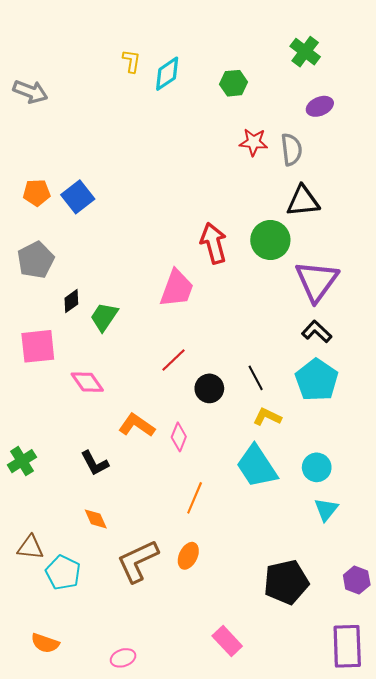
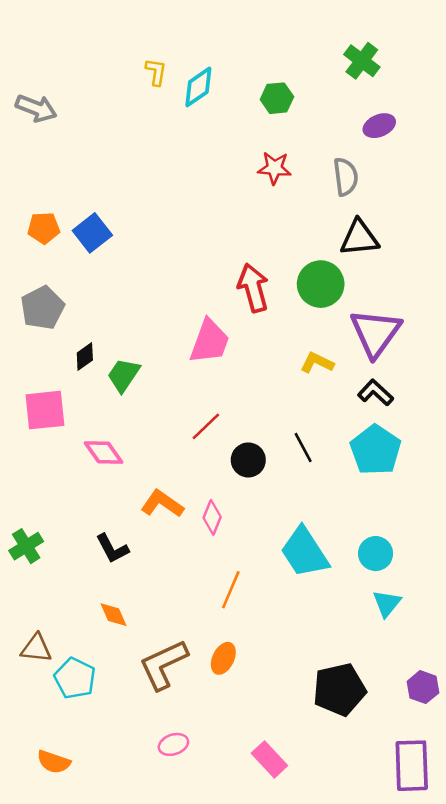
red star: (254, 142) -> (274, 168), moved
yellow L-shape: (267, 417) -> (317, 363), moved
pink ellipse: (123, 658) -> (173, 744), moved

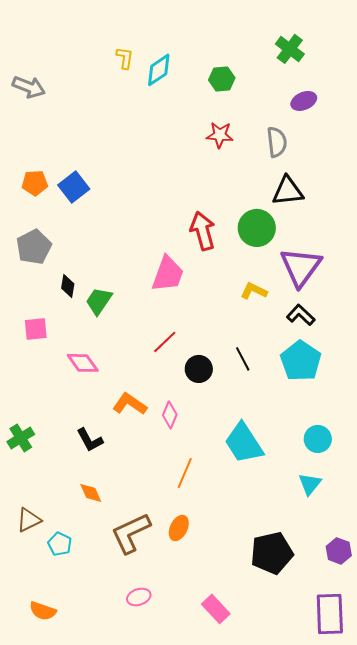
black diamond: (85, 356) -> (68, 286), turned -45
pink square: (45, 410) -> (36, 329), size x0.7
cyan circle: (376, 554) -> (318, 439), moved
brown triangle: (36, 648) -> (29, 520), turned -32
cyan pentagon: (75, 678) -> (60, 544), size x0.7

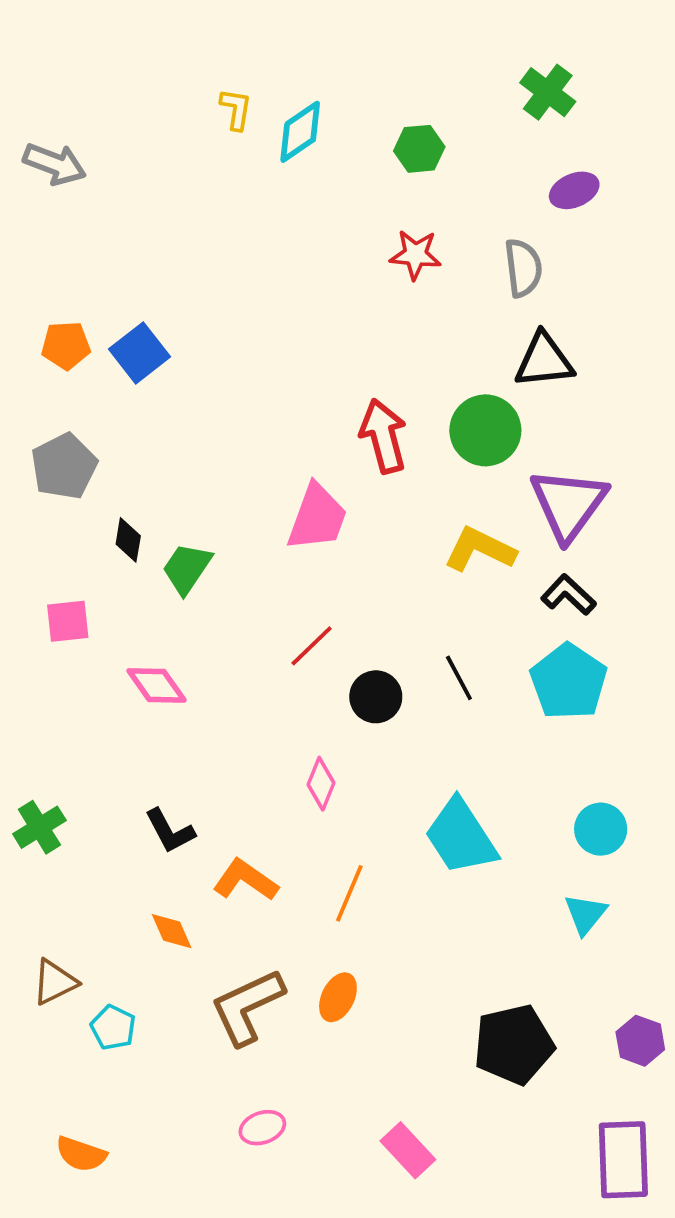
yellow L-shape: (254, 291) -> (480, 549), size x1.4
orange L-shape: (130, 404) -> (245, 880), moved

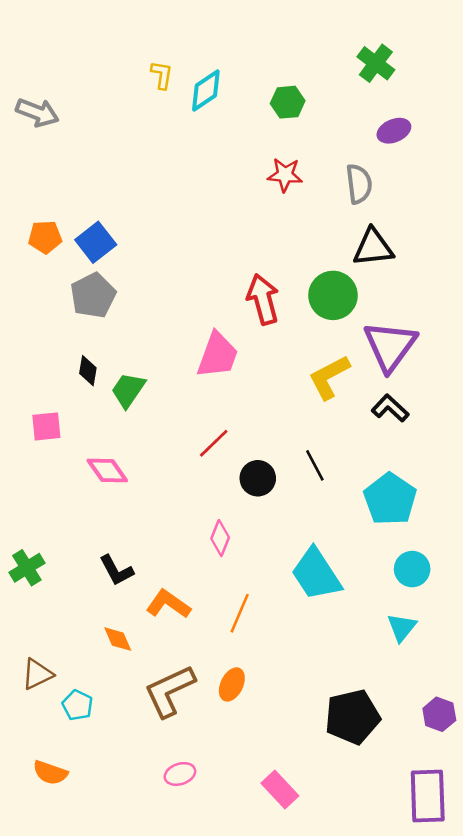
gray pentagon: (64, 466) -> (93, 295), moved
yellow L-shape: (480, 549) -> (329, 377), turned -54
cyan pentagon: (569, 682) -> (390, 499), moved
orange semicircle: (81, 1154) -> (50, 773), moved

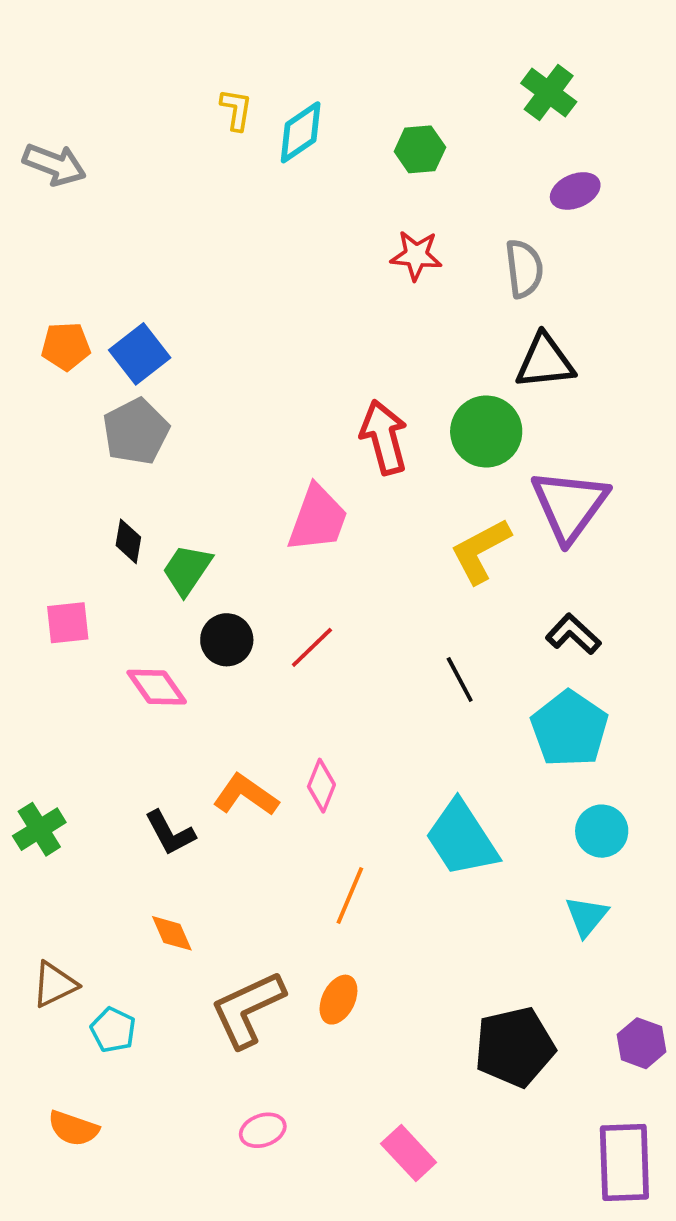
black L-shape: (390, 408) -> (573, 634), moved
black circle: (258, 478) -> (227, 640), moved
orange L-shape: (168, 604) -> (246, 795), moved

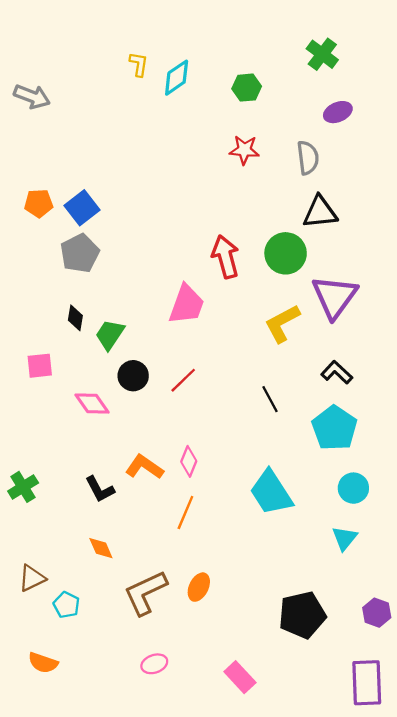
orange line: (350, 895) -> (185, 513), moved

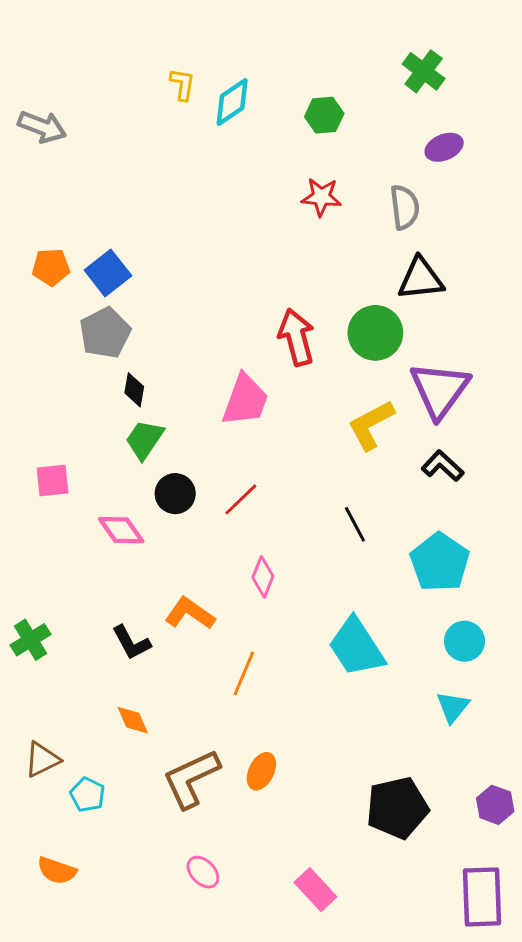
black diamond: (75, 318) -> (134, 390), moved
black L-shape: (337, 372) -> (443, 466), moved
pink diamond: (189, 461) -> (263, 577), moved
pink ellipse: (154, 664) -> (203, 872), turned 65

